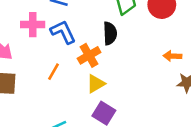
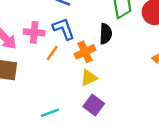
pink cross: (33, 25) -> (34, 32), moved
orange line: (53, 72) -> (52, 53), moved

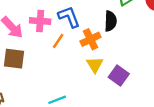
yellow triangle: (89, 78) -> (95, 65), turned -36
purple square: (94, 105) -> (119, 75), moved

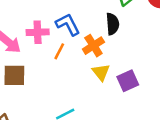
purple square: (119, 75) -> (128, 81), turned 36

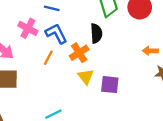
pink cross: (38, 32) -> (28, 28), moved, turned 30
purple square: (128, 81) -> (110, 85), turned 30

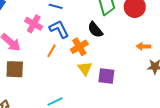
black semicircle: (96, 33) -> (95, 30), turned 144

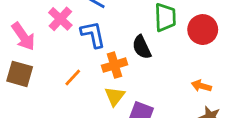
orange line: (52, 51) -> (73, 78), moved

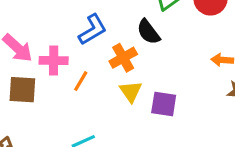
pink cross: (60, 19) -> (54, 60), moved, turned -30
blue L-shape: (93, 34) -> (93, 30), turned 84

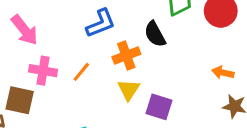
pink cross: (54, 60) -> (43, 71), moved
brown square: (22, 90) -> (20, 100), moved

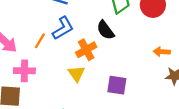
orange line: (81, 72) -> (40, 41), moved
yellow triangle: (129, 90) -> (76, 74), moved

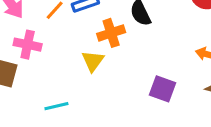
purple square: (117, 85) -> (163, 89), moved

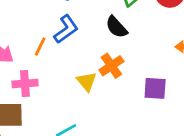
orange cross: (111, 33) -> (111, 66), moved

